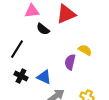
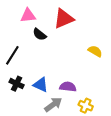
yellow semicircle: (85, 50) -> (95, 51), moved
purple semicircle: (70, 62) -> (68, 87), moved, turned 84

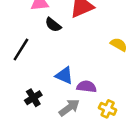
black cross: (17, 84) -> (33, 98), moved, turned 32
blue triangle: (41, 85) -> (64, 75), moved

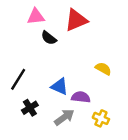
yellow semicircle: (119, 45) -> (103, 69), moved
black line: (21, 49) -> (18, 79), moved

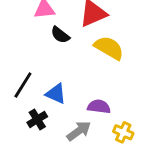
yellow semicircle: (103, 69) -> (109, 48), moved, size x1.5
blue triangle: (59, 86) -> (56, 94), moved

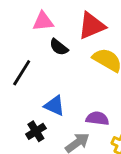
black line: (23, 85) -> (22, 73), moved

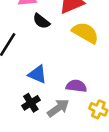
black cross: (36, 131) -> (31, 103), moved

